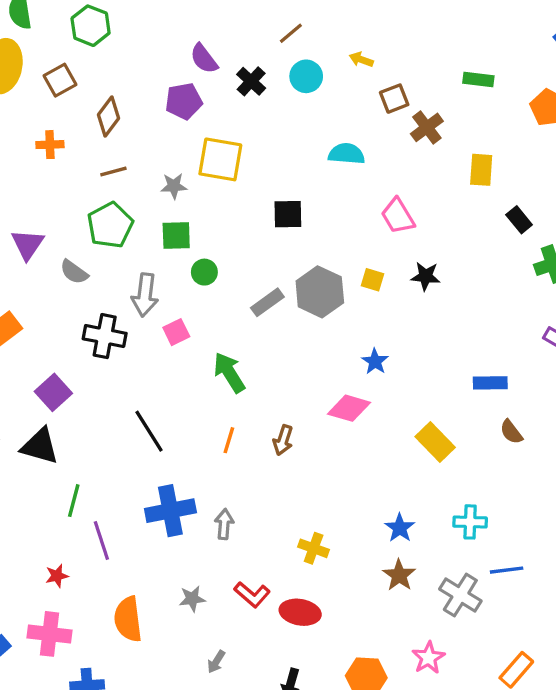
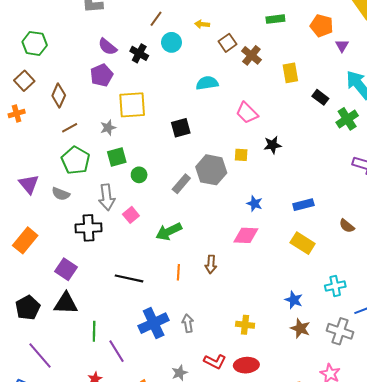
orange cross: (50, 145) -> (17, 114), moved
green arrow: (229, 373) -> (169, 232), turned -70
blue rectangle: (490, 383) -> (303, 205), moved
black line: (149, 431) -> (129, 278), turned -32

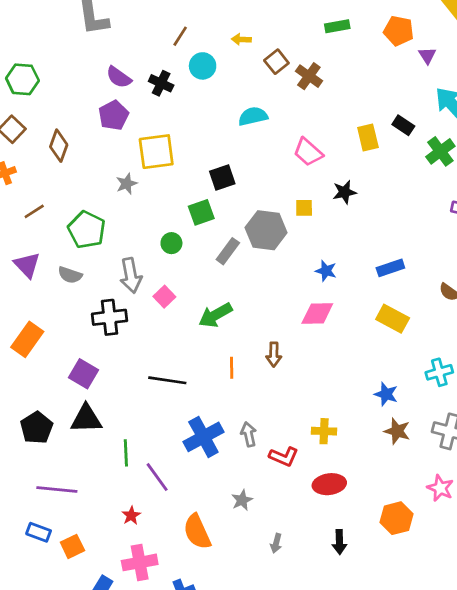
yellow rectangle: (290, 73) -> (368, 138), moved
brown line: (70, 128) -> (34, 211), moved
green square: (117, 157) -> (201, 212), moved
purple line: (40, 355) -> (57, 489), turned -40
red L-shape: (215, 362) -> (284, 457), moved

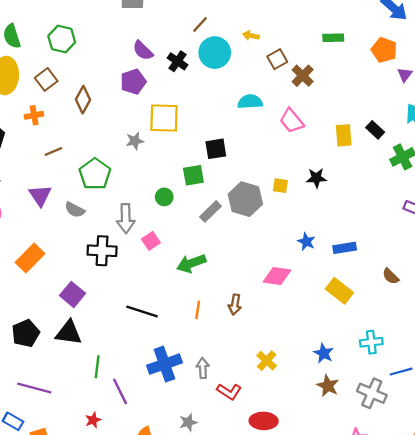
cyan circle: (203, 66) -> (215, 53), size x1.4
pink trapezoid: (308, 152) -> (292, 121), moved
blue star: (326, 271) -> (306, 242), moved
yellow cross: (324, 431) -> (267, 361), moved, turned 30

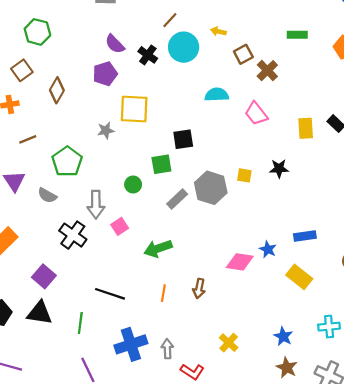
blue star: (306, 242) -> (268, 249), moved
black cross: (102, 251) -> (73, 235), turned 32
green line: (97, 367) -> (80, 323), moved

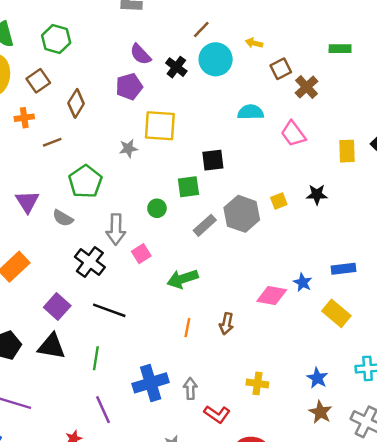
brown line: (28, 139) -> (52, 142), moved
yellow square: (244, 175) -> (279, 201), turned -32
black line: (110, 294) -> (109, 310), moved
yellow cross: (229, 343) -> (257, 383), turned -36

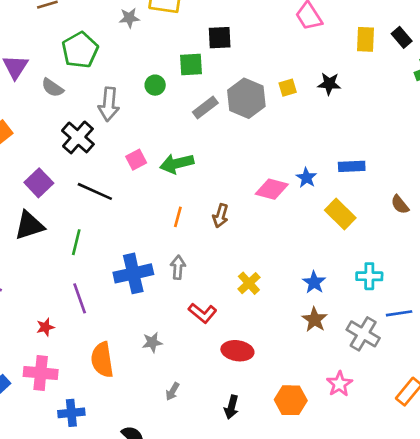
pink square: (141, 254) -> (136, 160), moved
black triangle: (52, 346) -> (29, 225), turned -32
yellow cross: (257, 383) -> (249, 283), turned 35
gray arrow: (190, 389) -> (178, 267), moved

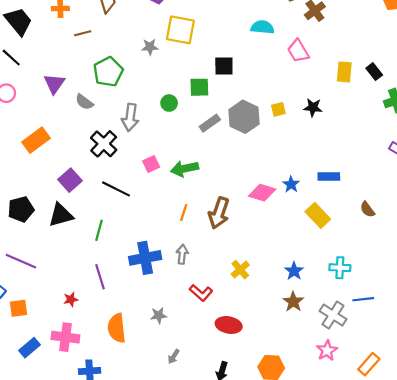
brown arrow: (220, 216) -> (219, 213), size x1.6
pink star: (339, 384) -> (327, 350), moved

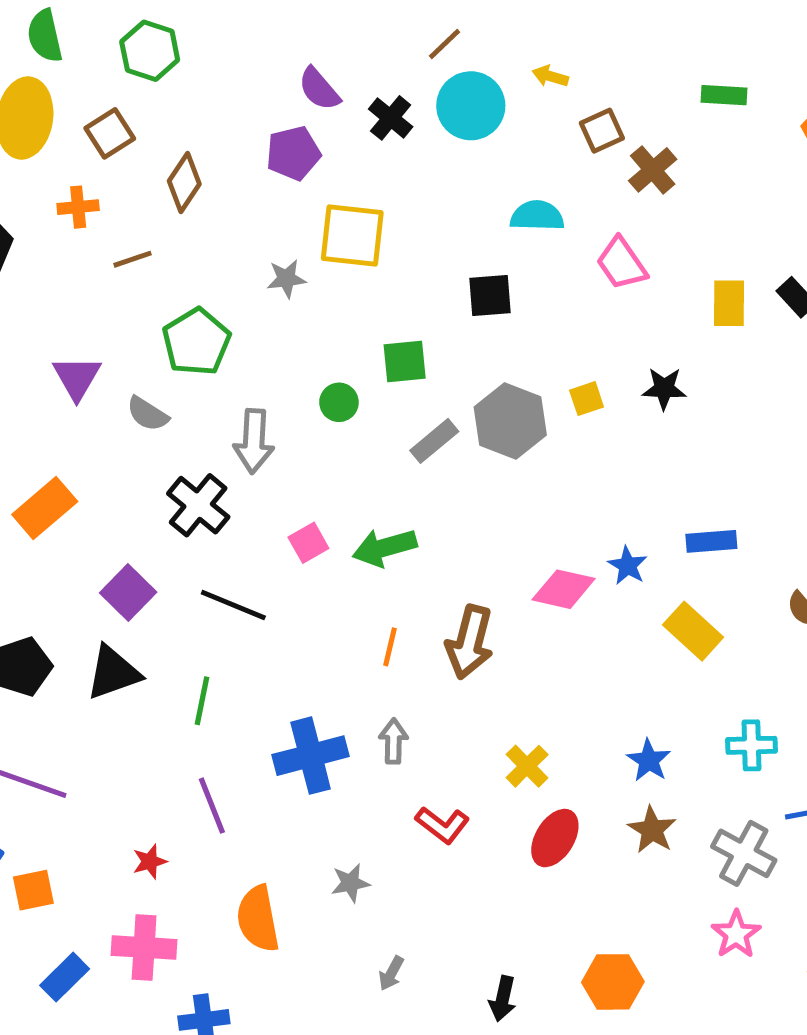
black square: (224, 66) -> (490, 295), moved
red ellipse: (229, 325) -> (555, 838), moved, turned -65

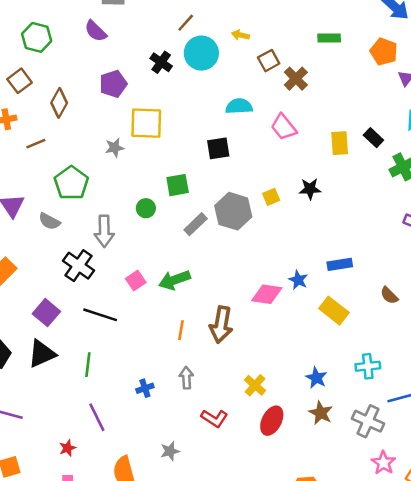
purple semicircle: (319, 89) -> (96, 31), moved
blue cross: (311, 756) -> (145, 388), size x0.5
pink star: (736, 934) -> (383, 463), moved

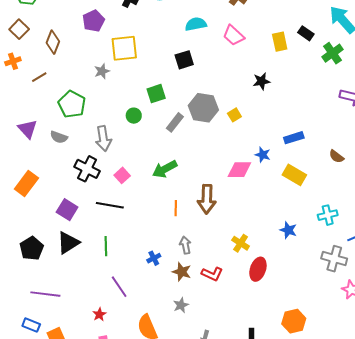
yellow square: (271, 197) -> (234, 115), moved
pink square: (136, 281) -> (122, 175), moved
brown star: (321, 413) -> (182, 272), moved

